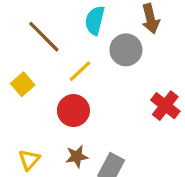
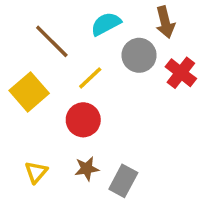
cyan semicircle: (95, 20) -> (106, 24), turned 48
yellow square: (23, 84) -> (29, 92), size x1.5
red cross: (165, 106) -> (181, 73), moved

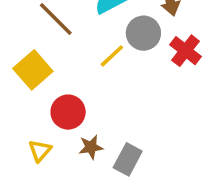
yellow line: (90, 78) -> (112, 56), moved
red circle: (83, 120) -> (68, 112), moved

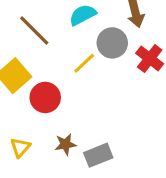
red circle: (68, 112) -> (45, 97), moved
gray rectangle: (128, 159) -> (98, 155), turned 40

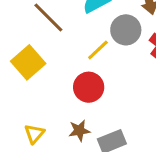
red circle: (45, 97) -> (89, 87), moved

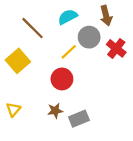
yellow triangle: (34, 134) -> (13, 110), moved

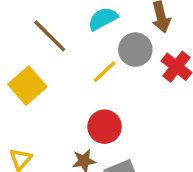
red circle: (62, 79) -> (105, 127), moved

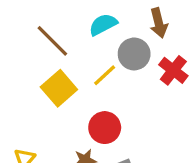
yellow square: (27, 86) -> (59, 88), moved

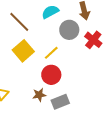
yellow line: (105, 75) -> (51, 53), moved

